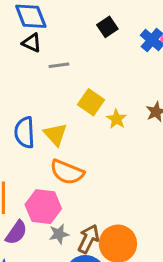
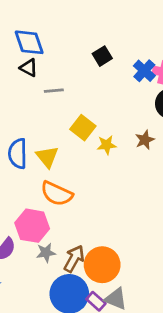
yellow star: (117, 119) -> (107, 145), turned 30

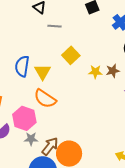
yellow star: (107, 145) -> (95, 72), moved

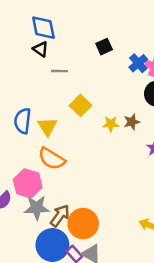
gray star: (31, 139) -> (37, 208), size x1.5

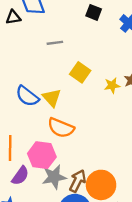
black square: (104, 47) -> (94, 12), turned -35
black triangle: (41, 49) -> (13, 17), moved, turned -35
blue semicircle: (23, 121) -> (27, 96), turned -50

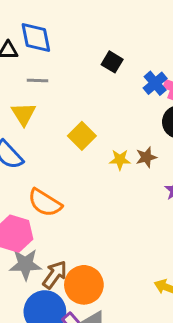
gray line: (55, 43) -> (37, 81), moved
yellow triangle: (52, 98) -> (24, 114), moved

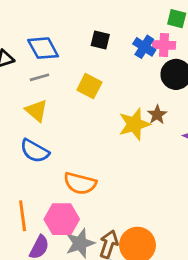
blue diamond: (36, 37) -> (43, 48), moved
yellow square: (82, 136) -> (89, 86), moved
yellow star: (120, 160) -> (134, 124), size x1.6

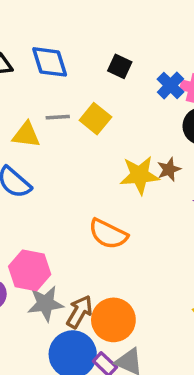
gray line: (39, 77) -> (58, 117), moved
yellow triangle: (36, 111) -> (26, 135), turned -45
orange semicircle: (80, 183) -> (108, 234), moved

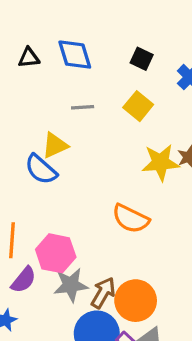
yellow square: (95, 119) -> (138, 106), moved
yellow triangle: (26, 135) -> (55, 145), moved, turned -32

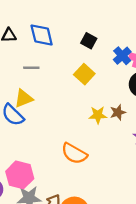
gray line: (83, 107) -> (31, 68), moved
yellow star: (161, 163) -> (98, 115), size x0.7

